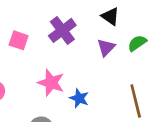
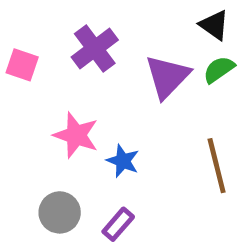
black triangle: (110, 16) -> (214, 25), moved
purple triangle: (106, 47) -> (167, 77), size x1.5

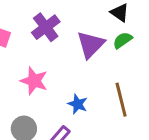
blue star: (123, 161) -> (78, 104), moved

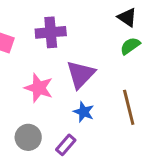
purple cross: (46, 27) -> (51, 32), turned 32
purple triangle: (91, 45) -> (81, 74), moved

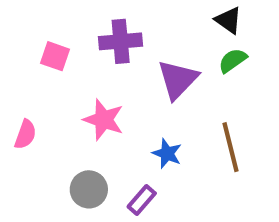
purple triangle: (81, 74) -> (178, 79), moved

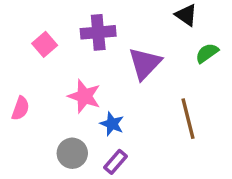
pink square: (55, 56) -> (45, 44), turned 30
green semicircle: (233, 60) -> (207, 53), moved
blue star: (167, 153) -> (112, 124), moved

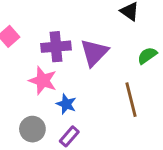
purple cross: (98, 32) -> (56, 47), moved
green semicircle: (207, 53) -> (147, 56), moved

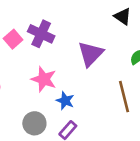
purple cross: (56, 47) -> (41, 34), moved, turned 30

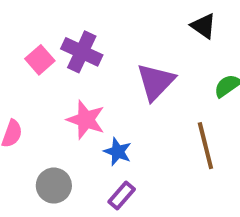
gray circle: (34, 123) -> (54, 186), moved

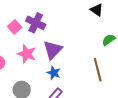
purple triangle: (156, 82) -> (53, 50), moved
pink star: (86, 120) -> (27, 54), moved

